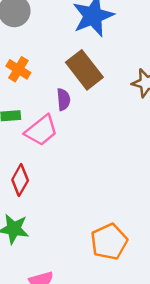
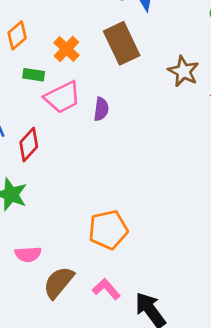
orange cross: (18, 69) -> (66, 49), moved
purple semicircle: (63, 99) -> (101, 109), moved

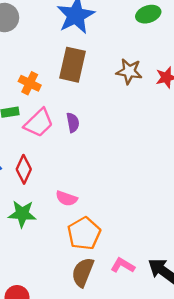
brown rectangle: (122, 43) -> (72, 65), turned 56
orange pentagon: (108, 230) -> (84, 233), moved
pink semicircle: (28, 254) -> (67, 198), moved, turned 40

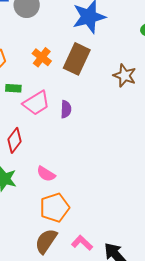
orange cross: (30, 83) -> (42, 57), moved

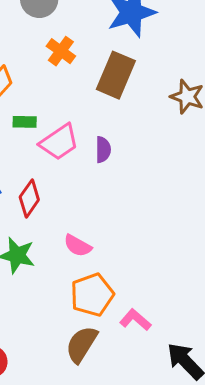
orange cross: (42, 57) -> (61, 51), moved
pink L-shape: (82, 243) -> (135, 320), moved

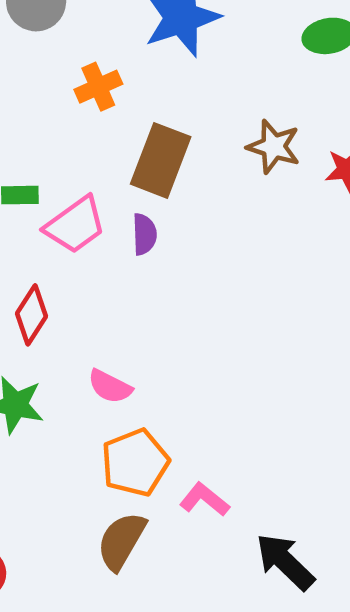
orange cross: (61, 51) -> (98, 87), moved, turned 32
brown rectangle: (116, 75) -> (161, 160), moved

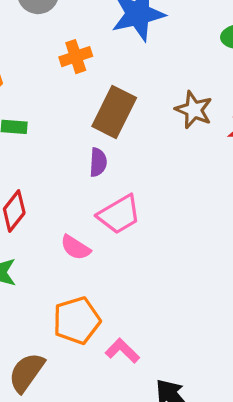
pink trapezoid: (75, 225) -> (119, 214), moved
pink semicircle: (110, 386) -> (75, 248), moved
brown semicircle: (121, 541) -> (26, 372), moved

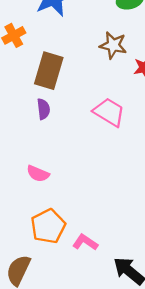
brown star: (194, 110) -> (113, 45), moved
pink trapezoid: (119, 214) -> (109, 112), moved, turned -108

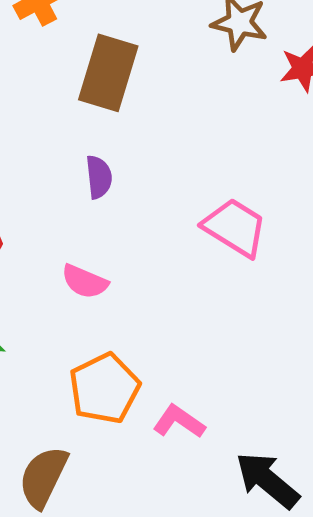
purple semicircle: (43, 109) -> (99, 177), moved
pink trapezoid: (109, 112) -> (235, 227), moved

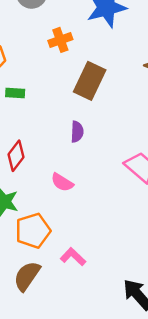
orange pentagon: (104, 388) -> (33, 231), moved
pink L-shape: (179, 422) -> (73, 257), moved

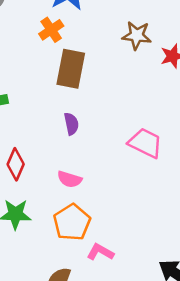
orange cross: (60, 40) -> (51, 30), moved
orange pentagon: (33, 231) -> (72, 222), moved

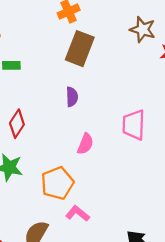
pink trapezoid: (145, 143) -> (134, 125), turned -124
pink semicircle: (70, 179) -> (85, 144), moved, turned -95

